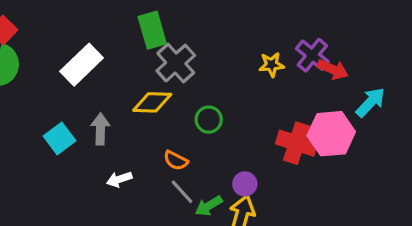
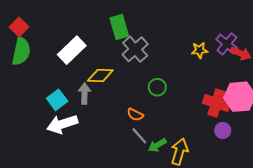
yellow diamond: (152, 102) -> (100, 76), moved
white arrow: (119, 179) -> (62, 124), moved, size x1.8
purple circle: (245, 184) -> (223, 130), moved

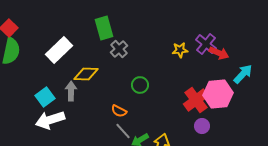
gray cross: (135, 49) -> (119, 49), size x0.7
red cross: (216, 103) -> (196, 100), turned 35

